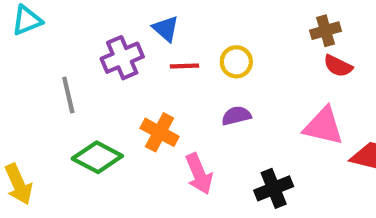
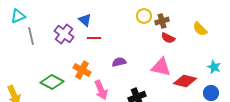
purple cross: (122, 58) -> (64, 34), turned -30
yellow circle: (236, 62) -> (144, 16), moved
gray line: (68, 95) -> (31, 36), moved

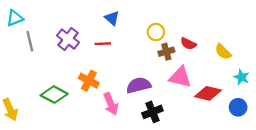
yellow circle: (144, 16) -> (156, 32), moved
blue triangle: (85, 20) -> (112, 18), moved
brown cross: (162, 21) -> (166, 52), moved
yellow semicircle: (200, 29) -> (223, 52), moved
purple semicircle: (119, 62) -> (139, 85), moved, size x1.5

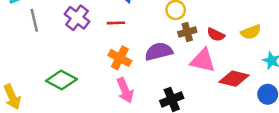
red semicircle: (188, 44) -> (216, 35), moved
yellow semicircle: (223, 52) -> (251, 32), turned -66
orange cross: (89, 81) -> (120, 58), moved
purple semicircle: (139, 85) -> (159, 51), moved

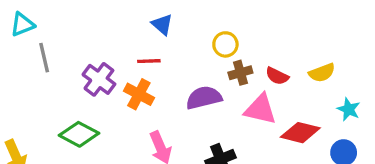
purple cross: (77, 18) -> (99, 79), moved
orange cross: (120, 58) -> (139, 94), moved

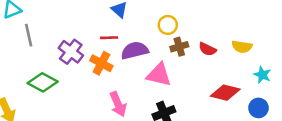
yellow semicircle: (322, 73) -> (242, 47), turned 30
purple semicircle: (204, 98) -> (135, 50), moved
pink triangle: (260, 109) -> (159, 75), moved
green diamond: (79, 134) -> (43, 82), moved

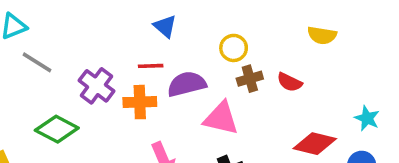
gray line: (29, 35) -> (37, 62), turned -45
yellow semicircle: (242, 47) -> (322, 35), moved
orange cross: (101, 63) -> (140, 102), turned -30

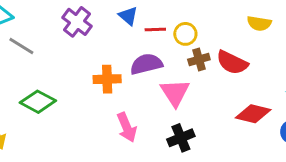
red line: (151, 66) -> (155, 29), moved
red semicircle: (290, 82) -> (232, 63), size x1.5
purple cross: (97, 86) -> (77, 22), moved
pink triangle: (221, 118) -> (175, 93), turned 44

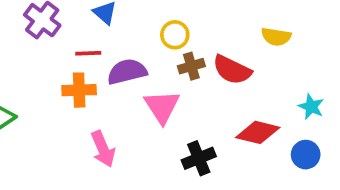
yellow semicircle: (259, 23) -> (276, 37), moved
red line: (155, 29) -> (88, 53), moved
black cross: (181, 138) -> (199, 158), moved

